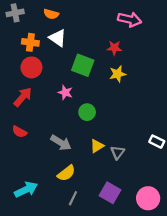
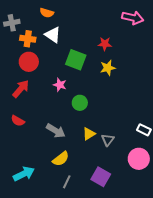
gray cross: (15, 13) -> (12, 23), moved
pink arrow: (130, 19) -> (133, 18), moved
pink circle: (148, 198) -> (139, 159), moved

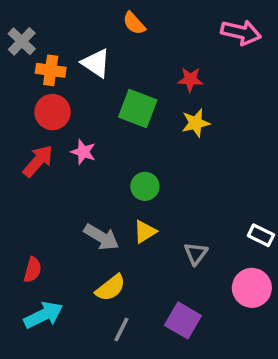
orange semicircle: (47, 13) -> (134, 23), moved, turned 32
gray cross: (12, 23) -> (22, 41), turned -35
pink star: (60, 85) -> (83, 152), moved
red semicircle: (18, 121) -> (33, 270), moved, turned -104
yellow triangle: (89, 134) -> (145, 232), moved

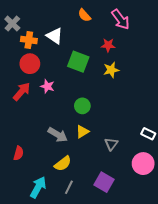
orange semicircle: (134, 23) -> (84, 15), moved
pink arrow: (241, 32) -> (120, 19), moved, turned 40
cyan arrow: (43, 315) -> (38, 187), moved, turned -35

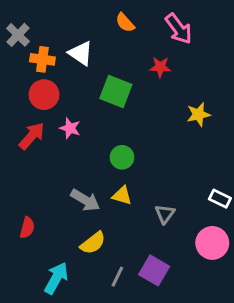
yellow star: (111, 70) -> (198, 114), moved
yellow triangle: (82, 132) -> (122, 196), turned 48
gray line: (69, 187) -> (117, 277), moved

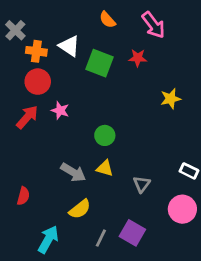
green square: (116, 92) -> (100, 63), moved

